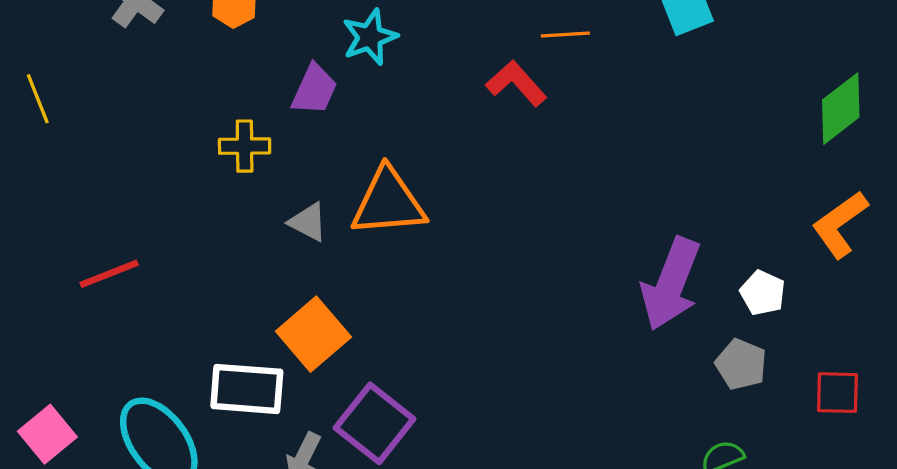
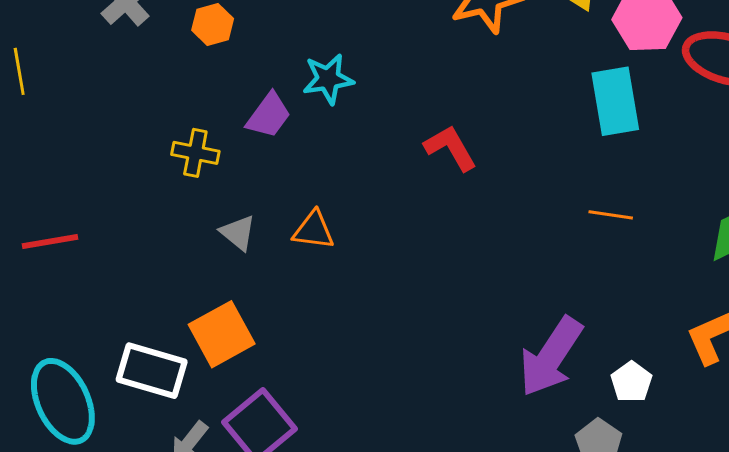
orange line: (565, 35) -> (611, 215), moved
orange triangle: (388, 202) -> (314, 230), size x0.6

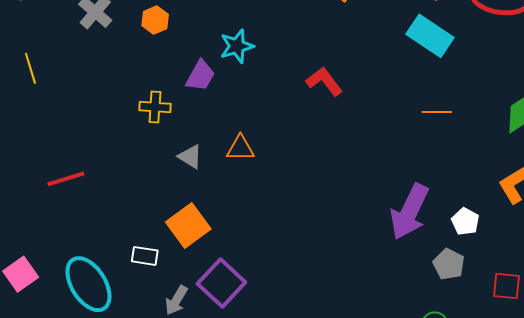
cyan rectangle: (615, 101) -> (430, 36), turned -39
white rectangle: (152, 371) -> (145, 256), size x0.6

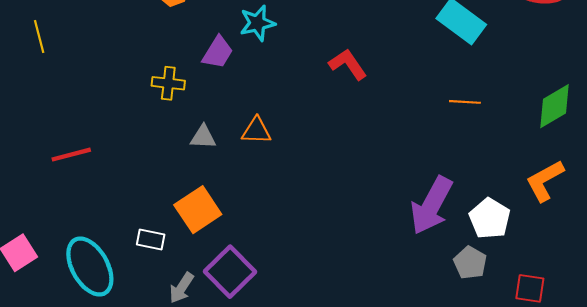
gray triangle: (190, 157) -> (203, 137), turned -32
white pentagon: (465, 221) -> (490, 218), size x1.4

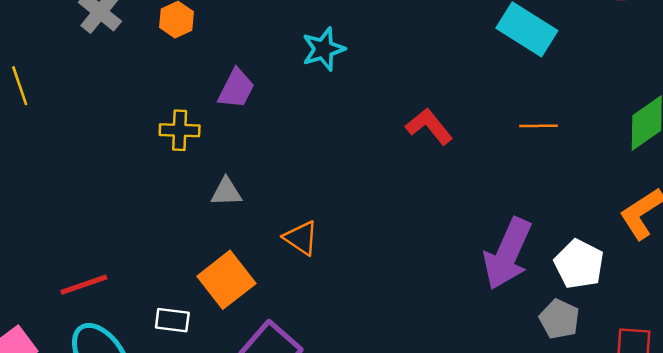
cyan star: (257, 23) -> (323, 49), moved
red L-shape: (348, 64) -> (429, 126), moved
orange triangle: (256, 131) -> (301, 238), moved, turned 36
red line: (71, 155) -> (84, 285), moved

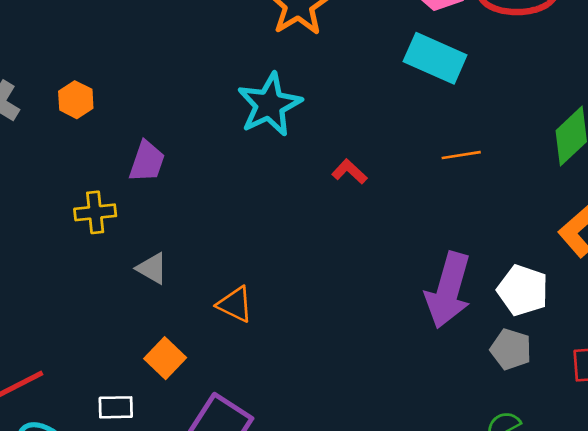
cyan star: (323, 49) -> (270, 105), moved, size x1.4
red L-shape: (429, 126) -> (349, 172), size x0.7
gray triangle: (226, 192) -> (152, 268), turned 40
orange square: (226, 280) -> (165, 358), size x0.7

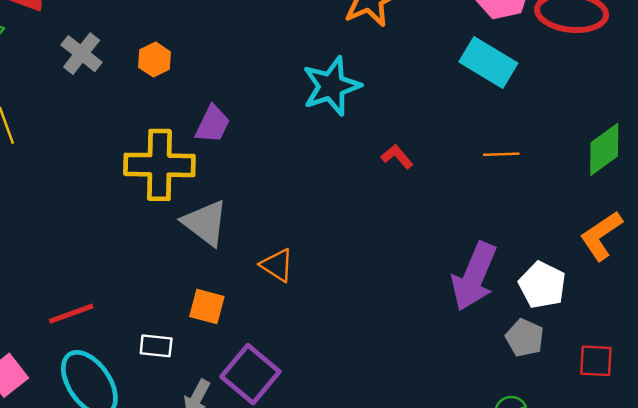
yellow cross: (95, 212) -> (159, 165), size x1.8
gray triangle: (152, 268) -> (205, 223), size x1.6
orange square: (165, 358) -> (207, 306), turned -36

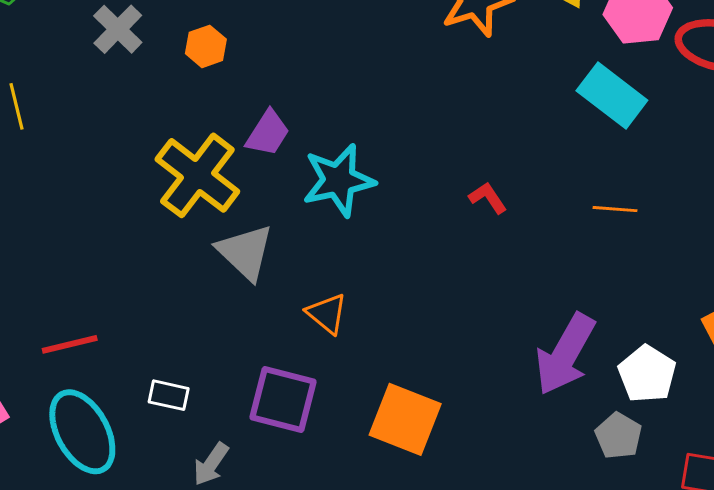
cyan star: (331, 86) -> (339, 180), moved
yellow cross: (159, 165) -> (197, 175), turned 30
orange square: (207, 306) -> (405, 419), moved, size x1.6
purple square: (250, 374) -> (283, 400), moved, turned -32

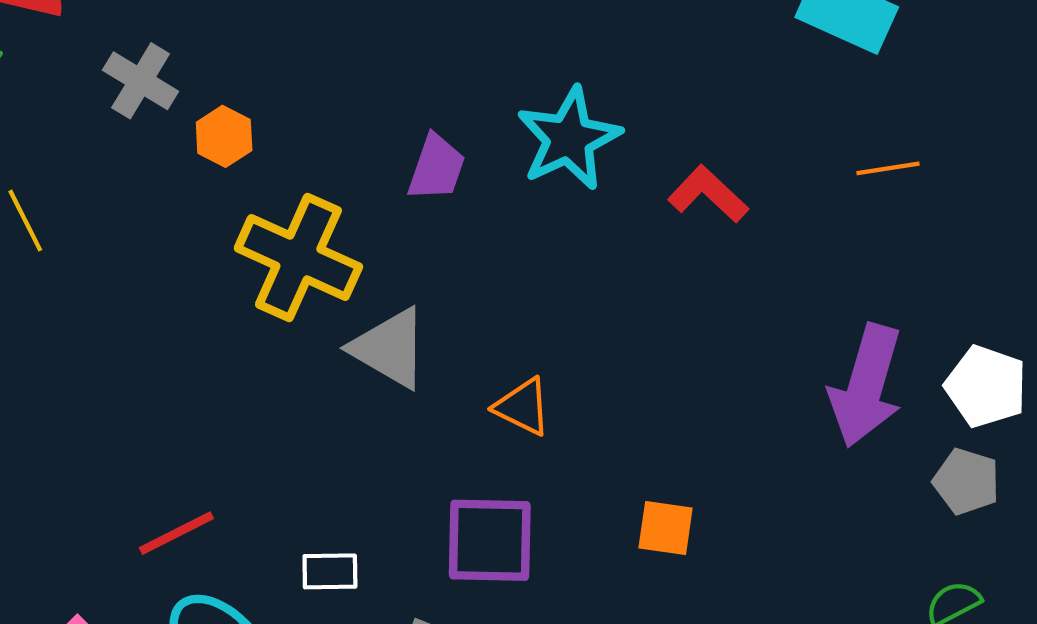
orange hexagon: (206, 46) -> (224, 136), moved
purple trapezoid: (268, 133) -> (436, 168), moved
cyan star: (339, 180) -> (569, 139), moved
red L-shape: (488, 198) -> (708, 194), size x1.4
orange square: (405, 419) -> (666, 528), size x0.6

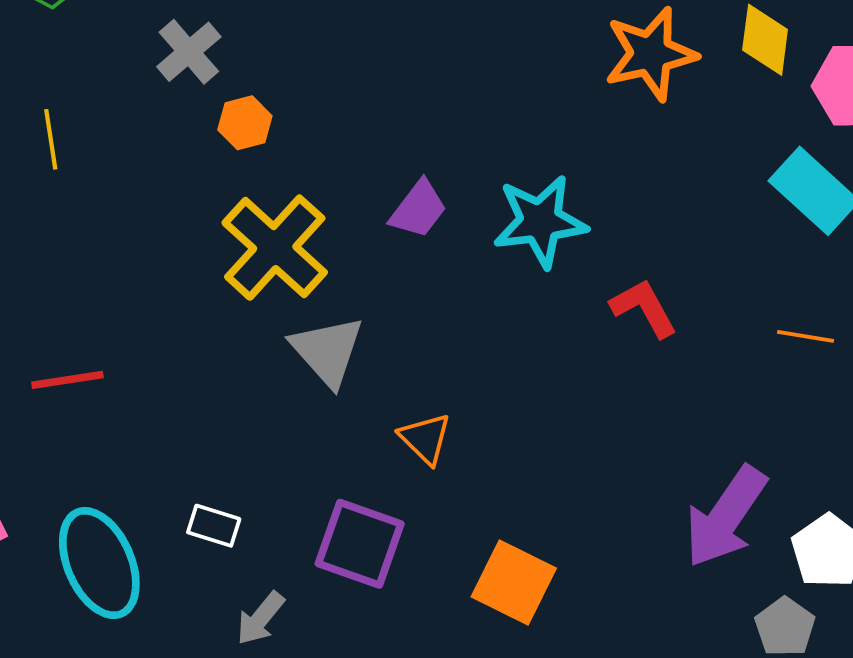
orange square: (666, 528) -> (514, 583), size x1.5
red line: (176, 533) -> (67, 380), moved

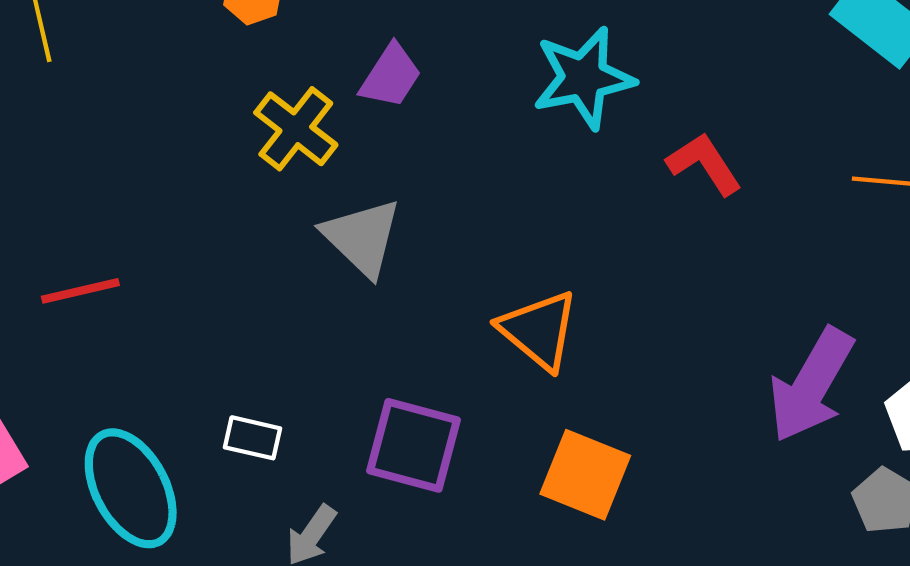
purple trapezoid: (418, 209) -> (391, 76), moved
yellow cross: (275, 248) -> (296, 129), size x0.7
orange triangle: (425, 438) -> (539, 330), moved, size x1.4

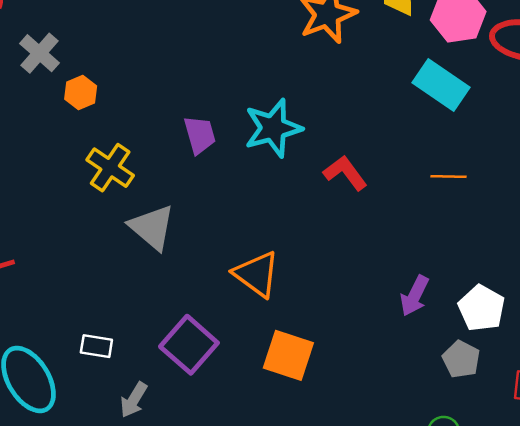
purple trapezoid: (391, 76) -> (200, 135), moved, turned -45
purple arrow: (811, 385) -> (415, 296), size x0.6
purple square: (414, 445) -> (189, 345), turned 30

